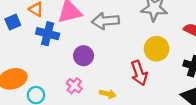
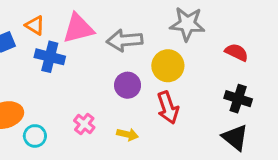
yellow circle: (157, 49) -> (168, 66), moved
purple circle: (84, 56) -> (128, 85), moved

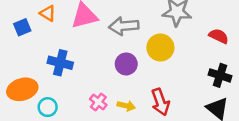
blue cross: (50, 57) -> (60, 63), moved
red arrow: (168, 108) -> (160, 102), moved
pink cross: (84, 124) -> (98, 102), moved

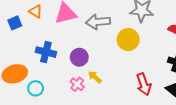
purple circle: (126, 64) -> (79, 57), moved
red arrow: (160, 102) -> (144, 84), moved
yellow arrow: (126, 106) -> (95, 77), moved, turned -152

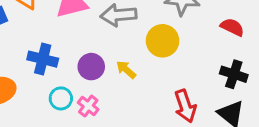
yellow arrow: (95, 77) -> (126, 70), moved
cyan circle: (36, 88) -> (61, 98), moved

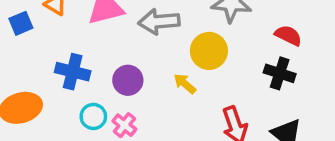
yellow arrow: (126, 70) -> (185, 84), moved
black cross: (234, 74) -> (280, 73), moved

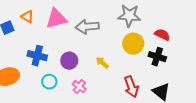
yellow circle: (209, 51) -> (133, 44), moved
pink cross: (124, 125) -> (79, 87), moved

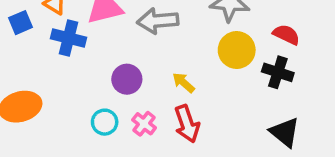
blue cross: (37, 56) -> (69, 38), moved
cyan circle: (49, 82) -> (105, 122), moved
red arrow: (131, 87) -> (187, 124), moved

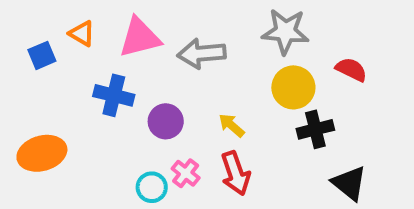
blue cross: (69, 38) -> (114, 95), moved
black cross: (278, 72) -> (315, 129), moved, turned -32
cyan circle: (105, 122) -> (152, 187), moved

